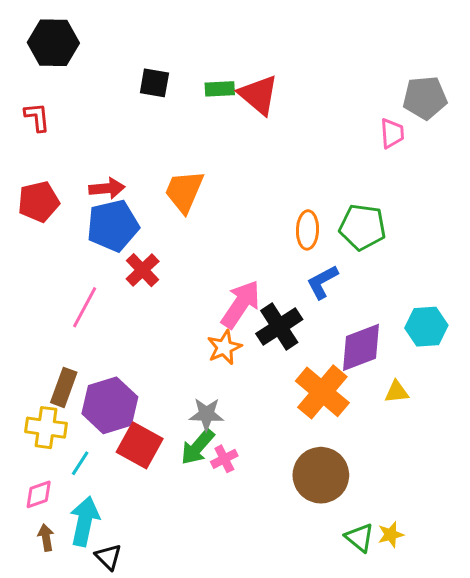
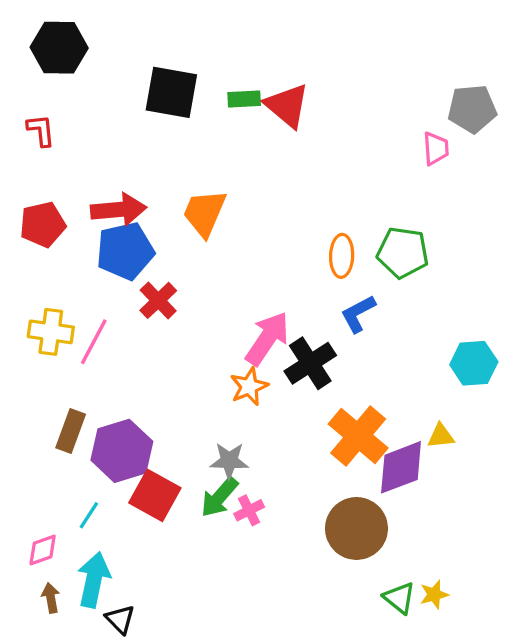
black square: (154, 83) -> (171, 92), size x1.6
red arrow: (107, 188) -> (119, 210), size x1.4
purple diamond: (361, 347) -> (401, 467), moved
yellow cross: (46, 428) -> (51, 332), moved

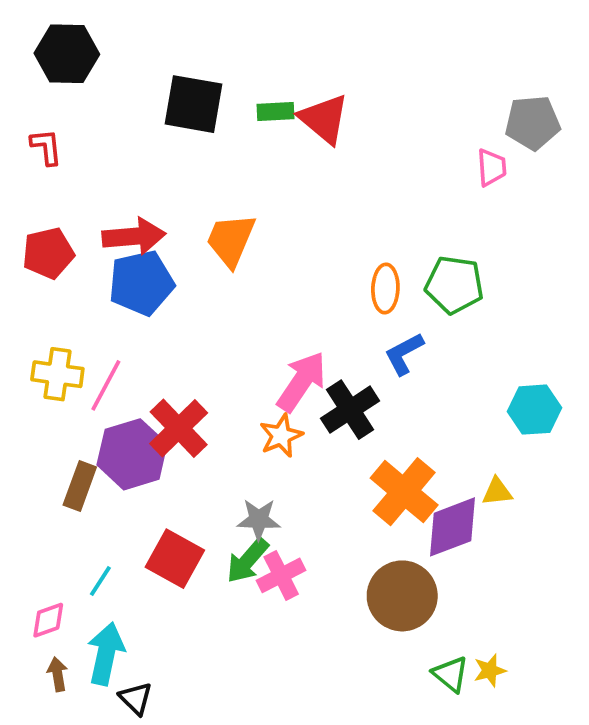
red cross: (158, 300) -> (179, 428), moved, size x1.4
purple hexagon: (122, 451) -> (132, 454), moved
pink cross: (249, 510) -> (281, 575), size x1.4

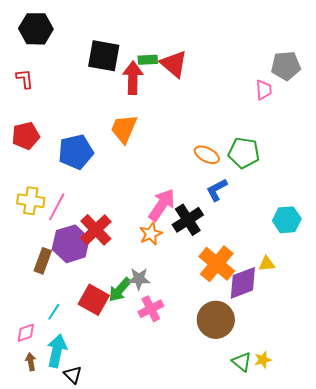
red arrow: (134, 236) -> (133, 78), moved, turned -84
orange ellipse: (385, 288) -> (207, 155), turned -65
green arrow: (248, 561) -> (120, 290), moved

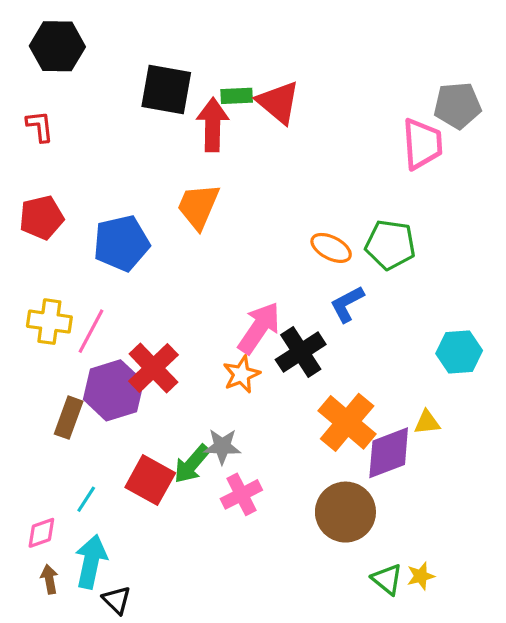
pink trapezoid: (264, 90) -> (422, 144), size x1.6

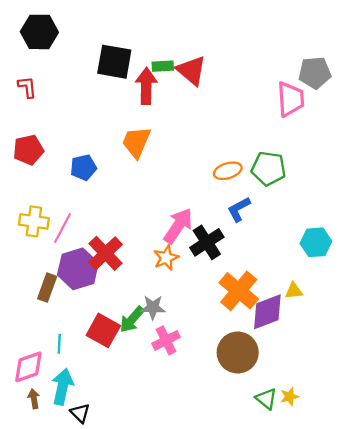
blue pentagon: (121, 243) -> (83, 167), size x0.7
orange ellipse: (331, 248) -> (228, 171), turned -44
cyan line: (86, 499) -> (59, 344), turned -30
pink diamond: (41, 533) -> (28, 367), size x1.5

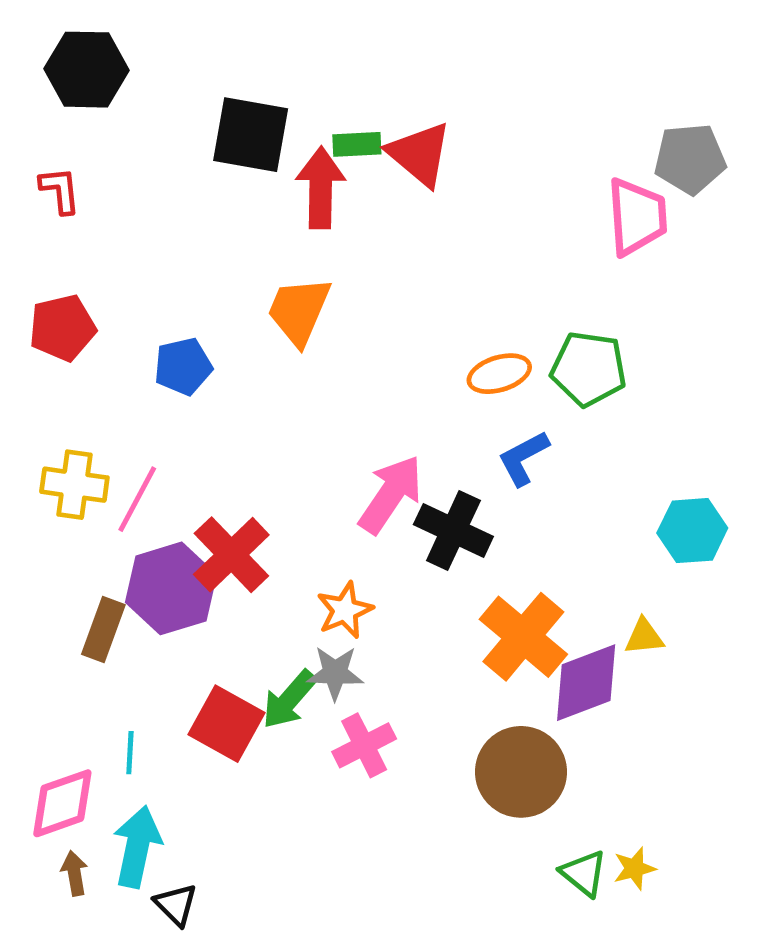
black cross: (207, 242) -> (453, 531), turned -32
orange star: (166, 258) -> (345, 610), moved

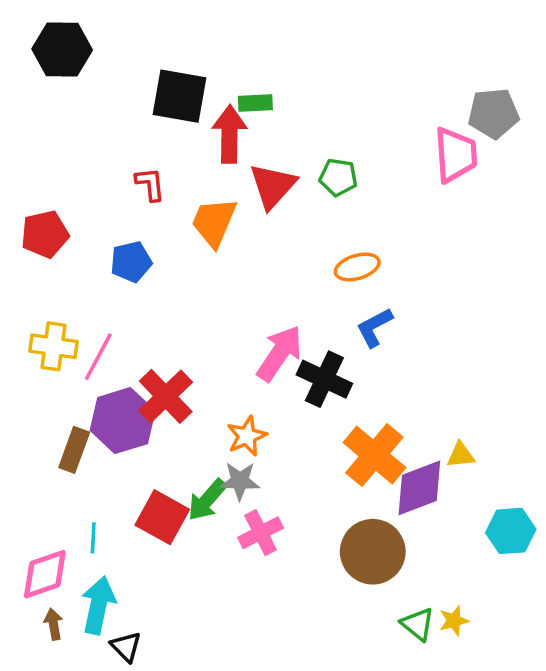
red triangle: (420, 154) -> (273, 186), moved, turned 32
red L-shape: (60, 190) -> (150, 184), moved
green pentagon: (589, 369) -> (338, 177), moved, size x0.7
cyan hexagon: (692, 531) -> (511, 531), moved

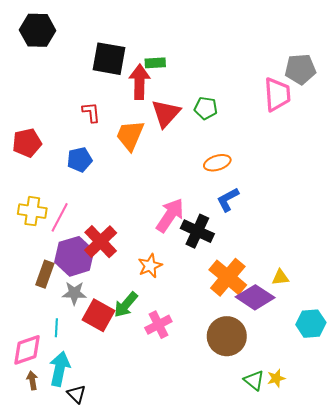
gray star: (240, 481) -> (74, 293), moved
purple diamond: (419, 488) -> (255, 297), turned 54

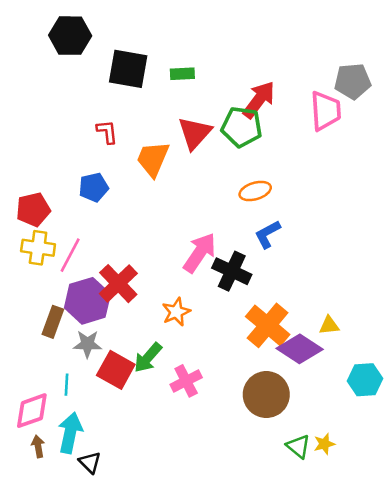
black hexagon: (38, 30) -> (70, 36), moved
red arrow: (139, 82) -> (259, 100), moved, turned 36
green pentagon: (206, 108) -> (242, 127), size x1.5
red pentagon: (27, 143) -> (33, 210), moved

